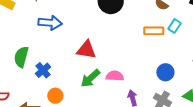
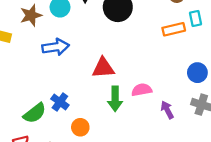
cyan rectangle: (174, 26) -> (195, 19), turned -32
green semicircle: (21, 57) -> (35, 113), moved, turned -130
green arrow: (90, 78) -> (115, 99), turned -35

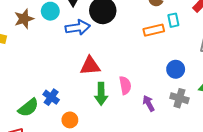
blue arrow: (56, 47) -> (78, 28), moved
pink semicircle: (142, 90) -> (125, 85), turned 90

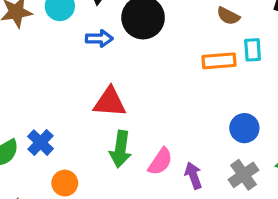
blue arrow: (78, 28) -> (99, 39), size x0.7
pink semicircle: (125, 85) -> (160, 162), moved, turned 36
gray cross: (179, 98) -> (244, 175), turned 30

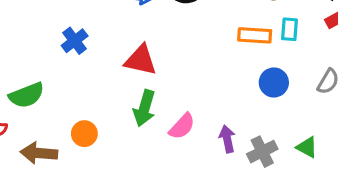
blue circle: (244, 128) -> (274, 83), moved
blue cross: (41, 143) -> (75, 41), moved
purple arrow: (193, 176) -> (227, 139), moved

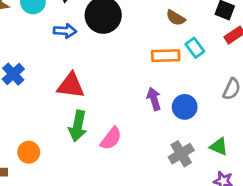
cyan rectangle: (289, 29) -> (195, 48), turned -36
blue circle: (274, 83) -> (185, 107), moved
purple arrow: (227, 139) -> (154, 99), moved

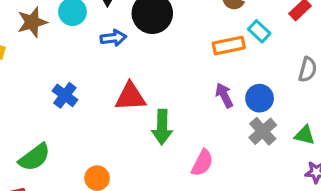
green arrow: (78, 126) -> (162, 127), moved
pink semicircle: (111, 138) -> (202, 163), moved
gray cross: (181, 154) -> (263, 131), moved

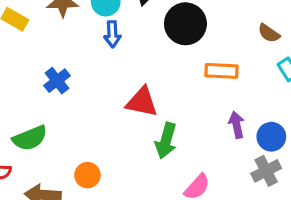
blue arrow: (113, 38) -> (112, 34), moved, turned 80
orange rectangle: (229, 46) -> (222, 71), moved
blue cross: (65, 95) -> (57, 81), moved

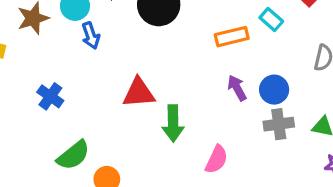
orange rectangle: (222, 71) -> (232, 37), moved
green semicircle: (30, 138) -> (73, 155), moved
gray cross: (266, 171) -> (279, 124), turned 36

